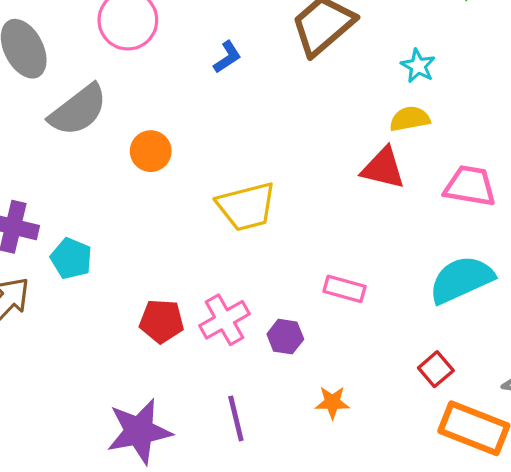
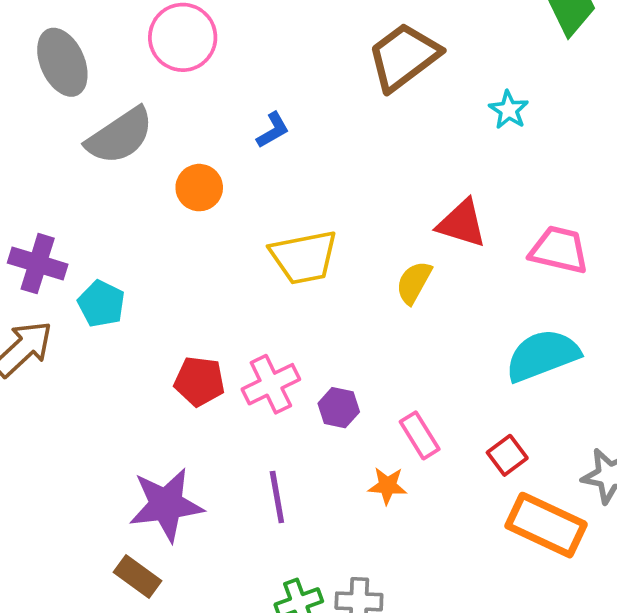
blue L-shape: (227, 57) -> (273, 130), moved
yellow semicircle: (410, 119) -> (414, 282), moved, turned -54
pink rectangle: (345, 289) -> (420, 435), moved, turned 39

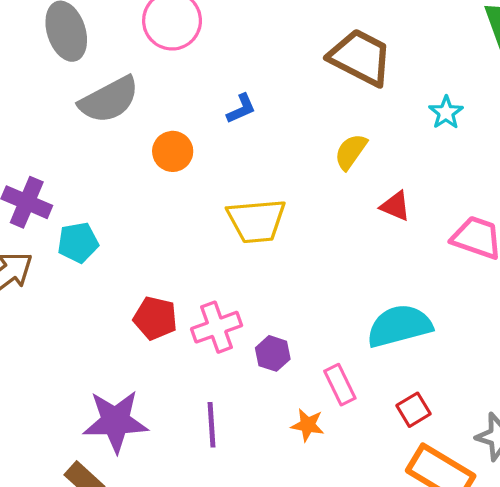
brown trapezoid: (404, 57) -> (360, 57), turned 58
red triangle: (462, 224) -> (395, 206), size x0.7
yellow semicircle: (414, 282) -> (351, 152), moved
cyan pentagon: (101, 304) -> (78, 243), turned 30
cyan semicircle: (542, 355) -> (399, 326), moved

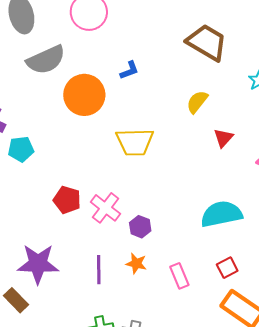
orange circle: (173, 151) -> (84, 95), size x1.6
red triangle: (395, 206) -> (223, 138), turned 45
pink cross: (217, 327) -> (106, 208), turned -36
pink rectangle: (340, 385) -> (179, 276), moved
orange star: (308, 425) -> (136, 263), moved

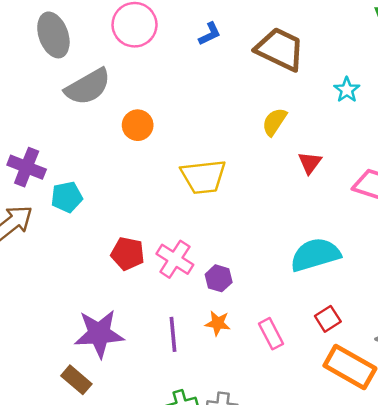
blue L-shape: (129, 70) -> (210, 34), moved
orange circle: (84, 95) -> (138, 125), size x0.6

